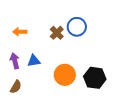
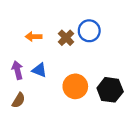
orange arrow: (20, 32) -> (34, 37), moved
blue triangle: (34, 61) -> (39, 70), turned 32

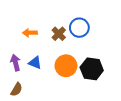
orange circle: (75, 86) -> (66, 66), moved
black hexagon: (110, 90) -> (92, 69), moved

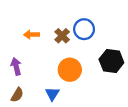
blue triangle: (35, 63) -> (52, 94), moved, turned 40
black hexagon: (92, 69) -> (111, 61), moved

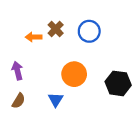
brown cross: (62, 36) -> (56, 29), moved
black hexagon: (111, 61) -> (118, 83), moved

